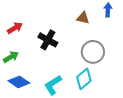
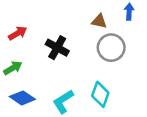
gray circle: (93, 52) -> (111, 48), moved
cyan diamond: (84, 79) -> (100, 94), turned -30

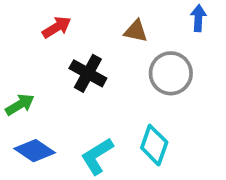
brown triangle: (99, 21) -> (136, 31), moved
red arrow: (18, 33) -> (57, 27), moved

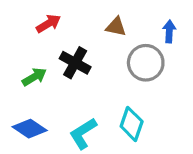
blue arrow: (198, 18) -> (169, 31), moved
green arrow: (20, 105) -> (34, 77), moved

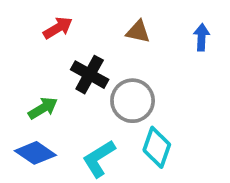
gray circle: (146, 63) -> (133, 101), moved
green arrow: (34, 77) -> (43, 108), moved

